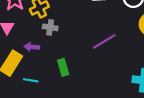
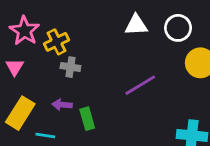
purple arrow: (32, 47) -> (62, 105), moved

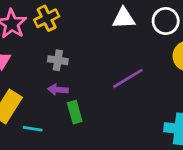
yellow cross: (57, 42) -> (47, 18), moved
purple arrow: (62, 105) -> (58, 90), moved

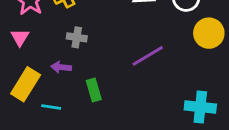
purple arrow: (58, 90) -> (61, 67), moved

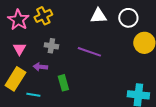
pink triangle: (20, 37) -> (19, 49), moved
purple line: (148, 56) -> (89, 52), moved, turned 50

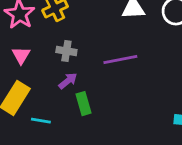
purple line: (89, 52) -> (120, 60), turned -30
purple arrow: (40, 67) -> (68, 81), moved, turned 136

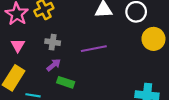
green rectangle: (83, 104) -> (66, 82), turned -56

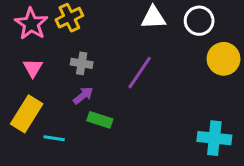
purple line: (94, 49) -> (140, 73), turned -45

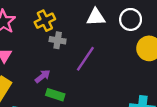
yellow cross: (69, 18) -> (45, 21), moved
gray cross: (82, 63) -> (58, 40), moved

